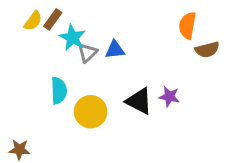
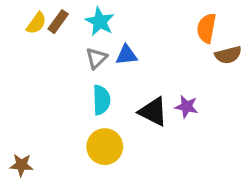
cyan star: (72, 38) -> (100, 22), moved
cyan semicircle: (59, 91) -> (101, 100), moved
yellow circle: (91, 112) -> (105, 147), moved

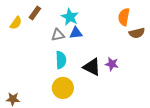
cyan star: (100, 22) -> (70, 17), moved
yellow semicircle: (36, 23) -> (16, 23), moved
gray triangle: (96, 58) -> (58, 35), turned 32

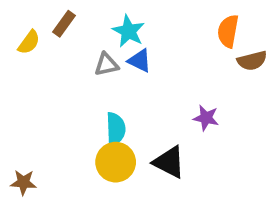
blue triangle: (76, 33) -> (140, 61), turned 32
cyan semicircle: (61, 60) -> (116, 129), moved
black triangle: (92, 67) -> (169, 162), moved

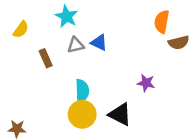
brown rectangle: (64, 24) -> (46, 58), moved, turned -60
cyan star: (129, 31) -> (67, 16), moved

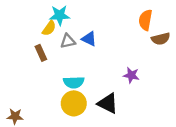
cyan star: (67, 16) -> (60, 15), turned -30
yellow semicircle: (21, 30) -> (49, 28), moved
cyan semicircle: (82, 91) -> (74, 82), turned 90

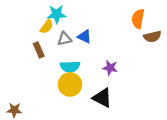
purple star: (131, 75) -> (110, 68), moved
cyan semicircle: (74, 82) -> (70, 67), moved
yellow circle: (74, 103) -> (70, 84), moved

